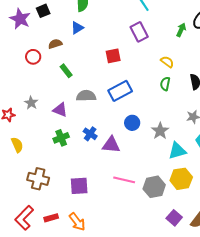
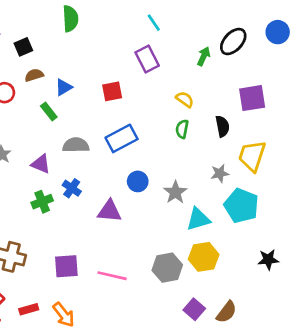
black square: (43, 11) -> (23, 47), moved
blue triangle: (77, 28) -> (64, 87), moved
blue cross: (90, 134) -> (72, 188), moved
pink line: (124, 180) -> (112, 276), moved

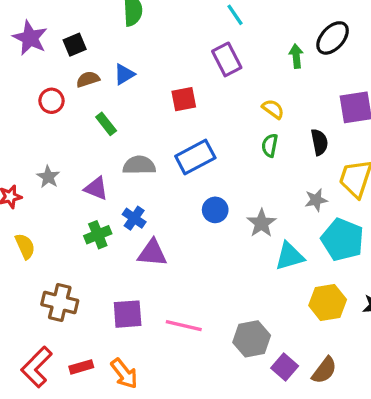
green arrow: (204, 56) -> (296, 56), turned -30
blue triangle: (64, 87) -> (124, 74), moved
purple triangle: (109, 211) -> (152, 253), moved
yellow hexagon: (204, 257) -> (328, 302), moved
gray hexagon: (167, 268) -> (252, 339), moved

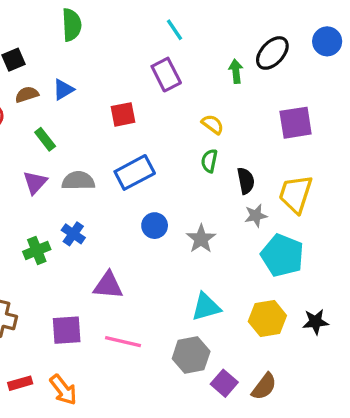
black semicircle: (319, 142) -> (246, 181), moved
purple triangle: (96, 188) -> (35, 182), moved, turned 50
purple triangle: (152, 253) -> (108, 285), moved
cyan triangle: (290, 256) -> (206, 307), moved

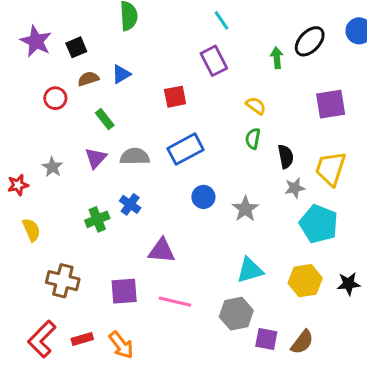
purple square: (224, 383) -> (266, 339), turned -30

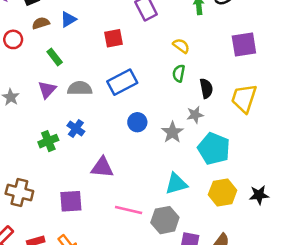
gray star: (295, 188) -> (195, 115), moved
cyan pentagon: (319, 224) -> (214, 149), moved
pink line: (175, 302) -> (129, 210), moved

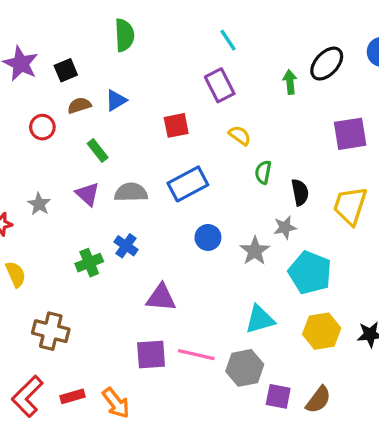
yellow semicircle: (181, 46) -> (240, 135), moved
purple triangle: (47, 90) -> (88, 194), turned -30
purple square: (71, 201) -> (151, 355), moved

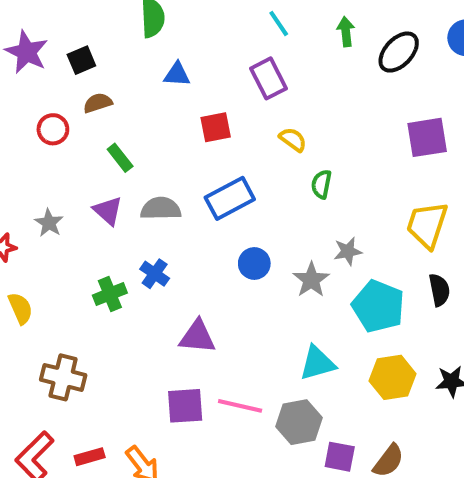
green arrow: (290, 82) -> (346, 32), moved
blue triangle: (116, 100) -> (177, 74), moved, turned 35
black semicircle: (300, 192) -> (439, 290), moved

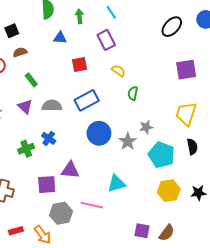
green arrow: (346, 32) -> (79, 16), moved
blue circle: (254, 264) -> (99, 133), size x1.5
cyan triangle: (317, 363) -> (116, 184), moved
purple square: (185, 406) -> (47, 185), moved
gray hexagon: (299, 422) -> (61, 213), moved

